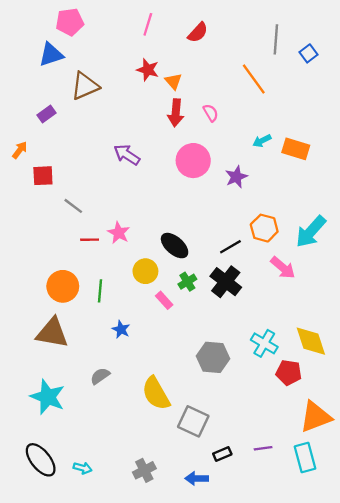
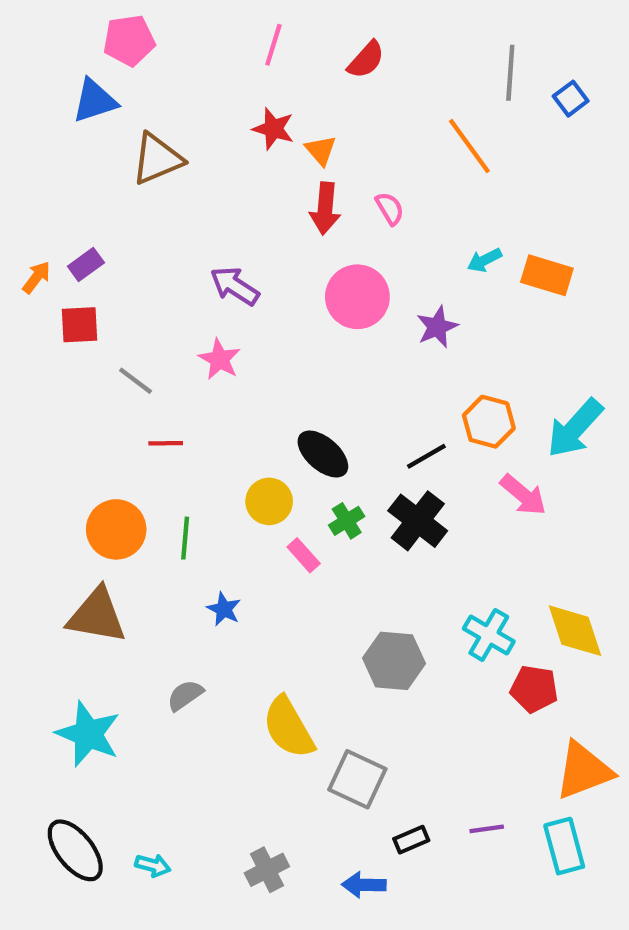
purple rectangle: (46, 114) -> (86, 264), moved
pink star: (119, 233) -> (220, 359), moved

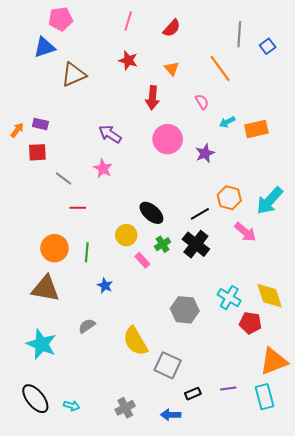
orange triangle: (321, 150) -> (172, 68), moved
pink semicircle: (390, 208) -> (202, 102), moved
purple rectangle: (86, 264) -> (40, 124), turned 49
orange rectangle: (547, 275) -> (256, 129), turned -30

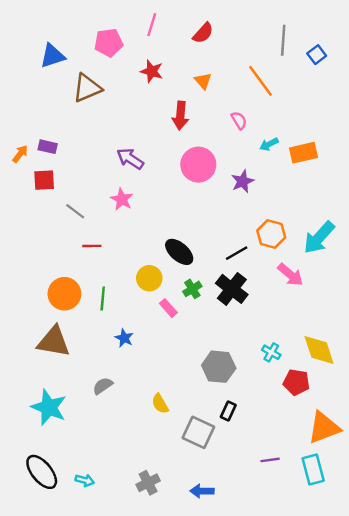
pink pentagon: (61, 19) -> (109, 43), moved
cyan cross: (229, 298) -> (271, 352), size x0.7
yellow semicircle: (135, 341) -> (160, 404), size x0.6
black rectangle: (193, 394) -> (228, 411), moved, turned -42

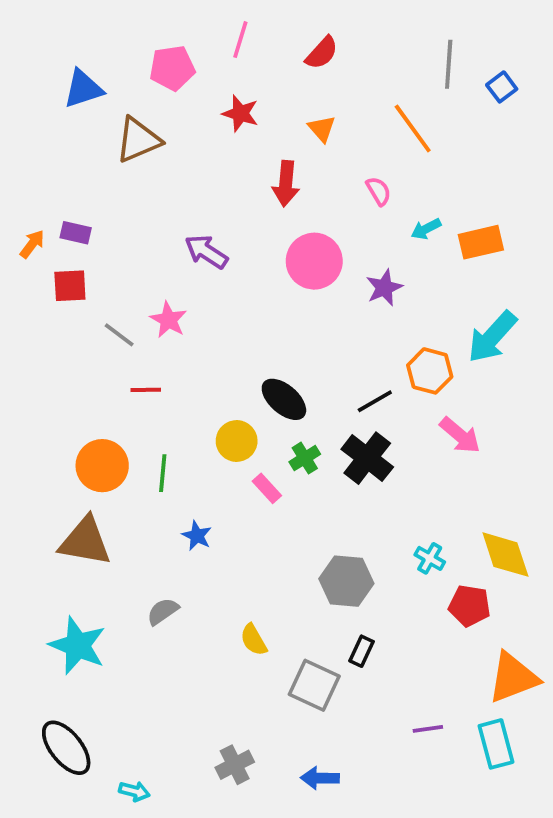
pink star: (122, 199) -> (168, 320), moved
cyan arrow: (319, 238) -> (492, 337), moved
cyan arrow: (85, 480) -> (134, 791), moved

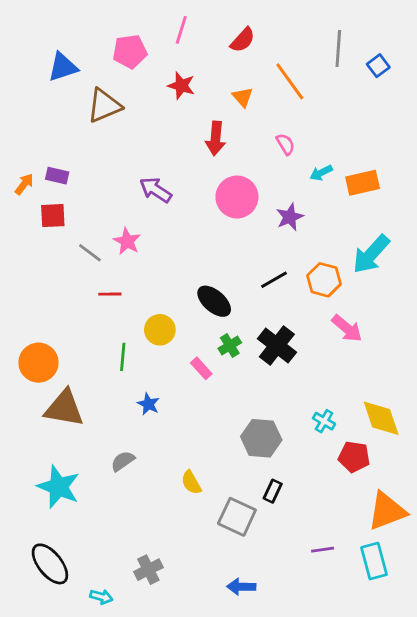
orange line: (413, 129) -> (290, 81), moved
black line: (375, 401) -> (274, 280), moved
yellow circle: (237, 441) -> (160, 330), moved
orange circle: (102, 466) -> (39, 363), moved
gray cross: (235, 765) -> (148, 570), moved

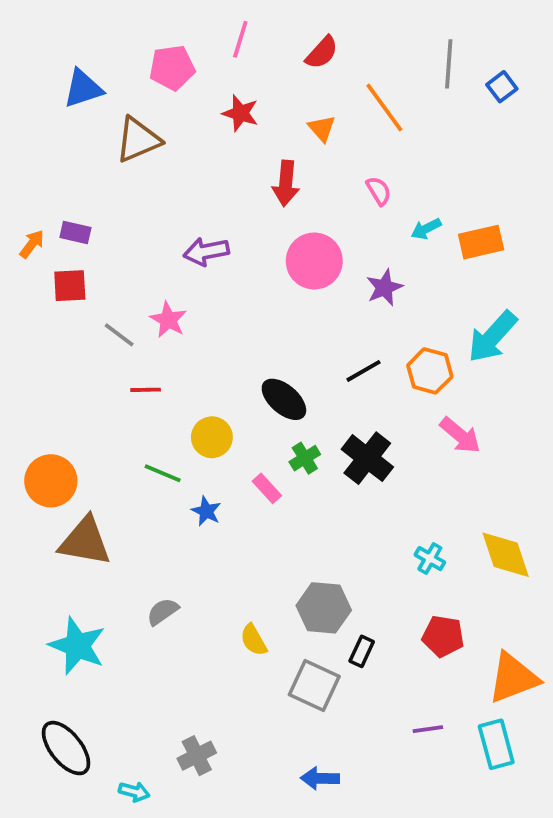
purple arrow: (156, 190) -> (206, 252), turned -44
green line: (123, 357) -> (163, 473), turned -72
blue star: (148, 404) -> (206, 511), moved
gray hexagon: (261, 438) -> (324, 608), moved
red pentagon: (354, 457) -> (443, 636), moved

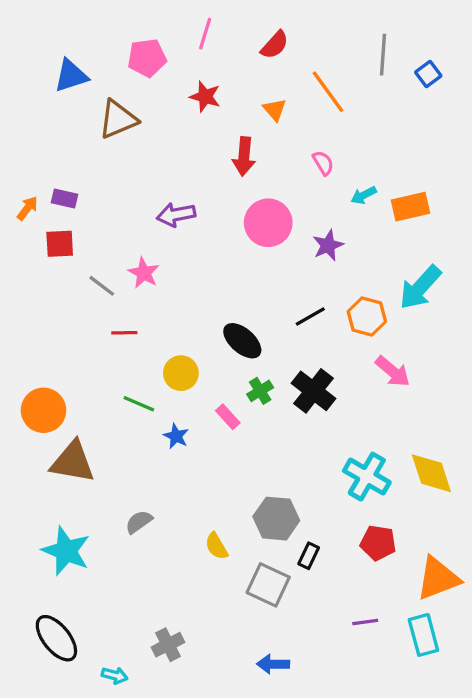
cyan cross: (430, 559) -> (367, 477), size x1.8

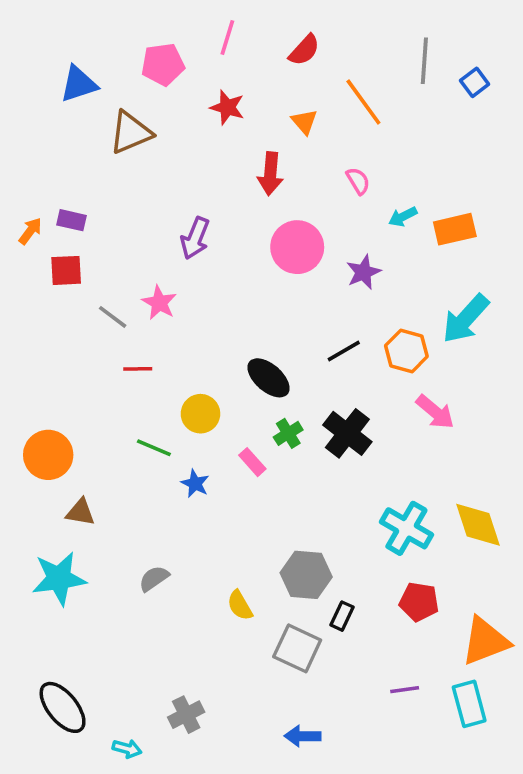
purple arrow: (176, 215) -> (195, 238), turned -57
brown triangle: (73, 462) -> (80, 512), size x0.6
cyan star: (66, 551) -> (59, 578), moved, turned -30

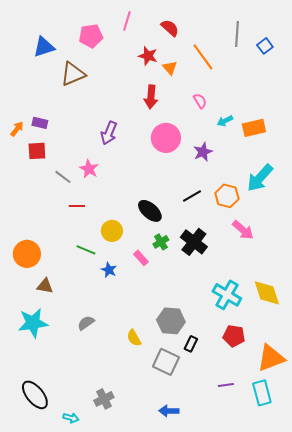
red semicircle: (304, 50) -> (170, 28), turned -90
red star: (227, 107) -> (148, 56), moved

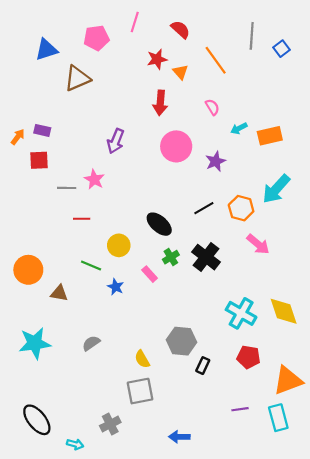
red star: (148, 56) -> (157, 59), turned -30
gray line: (63, 177) -> (67, 188), turned -36
brown triangle: (45, 286) -> (59, 293), moved
gray square: (166, 362) -> (140, 391), moved, turned -36

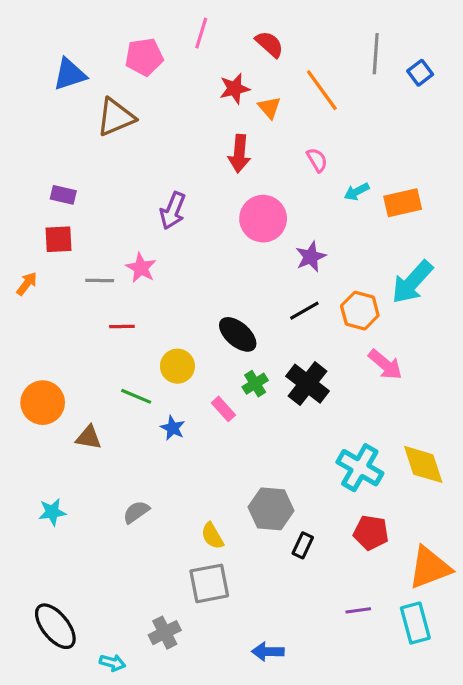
orange arrow: (18, 137) -> (27, 284), moved
purple star: (216, 161) -> (311, 257), moved
cyan star: (35, 343) -> (52, 512), size x0.6

